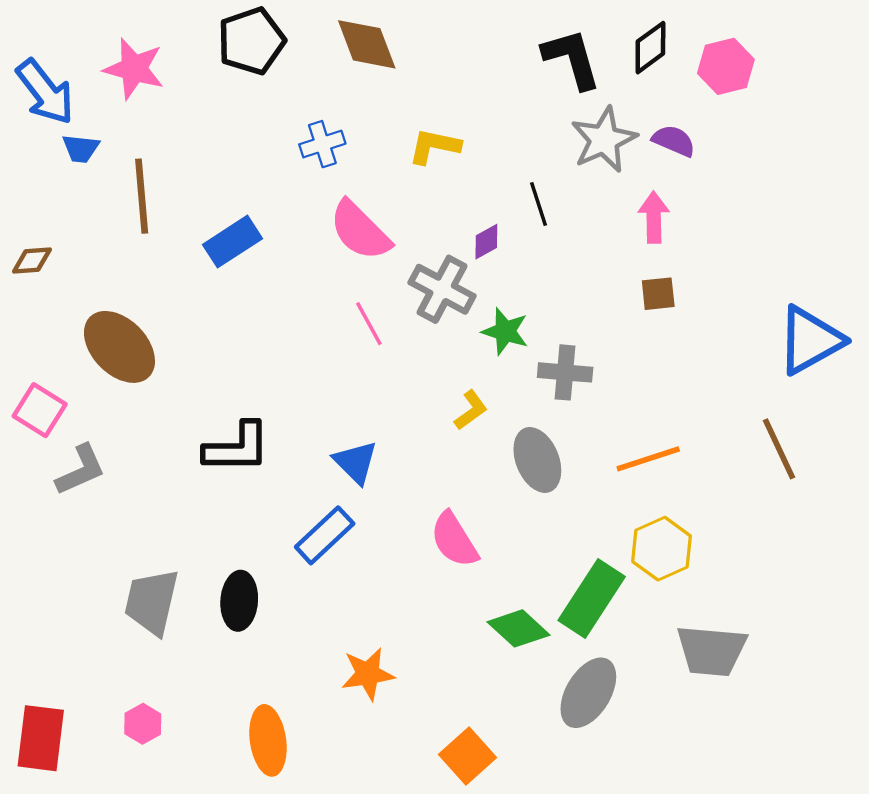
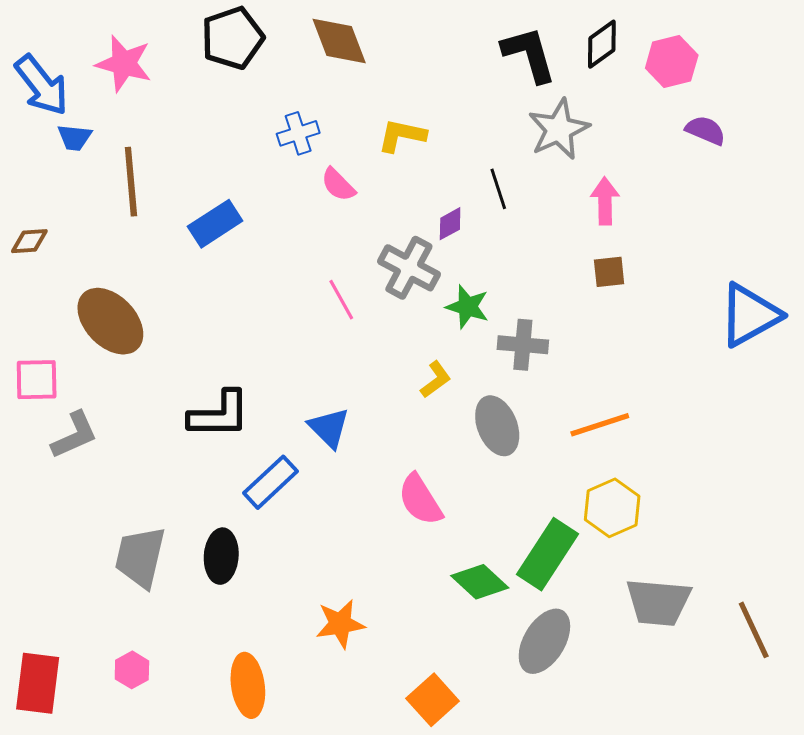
purple semicircle: (674, 141) -> (705, 130), moved
pink semicircle: (360, 231) -> (338, 185), moved, size x0.6
pink square: (40, 410) -> (37, 380), turned -33
brown line: (779, 449) -> (754, 630), moved
blue rectangle: (325, 535) -> (270, 482), moved

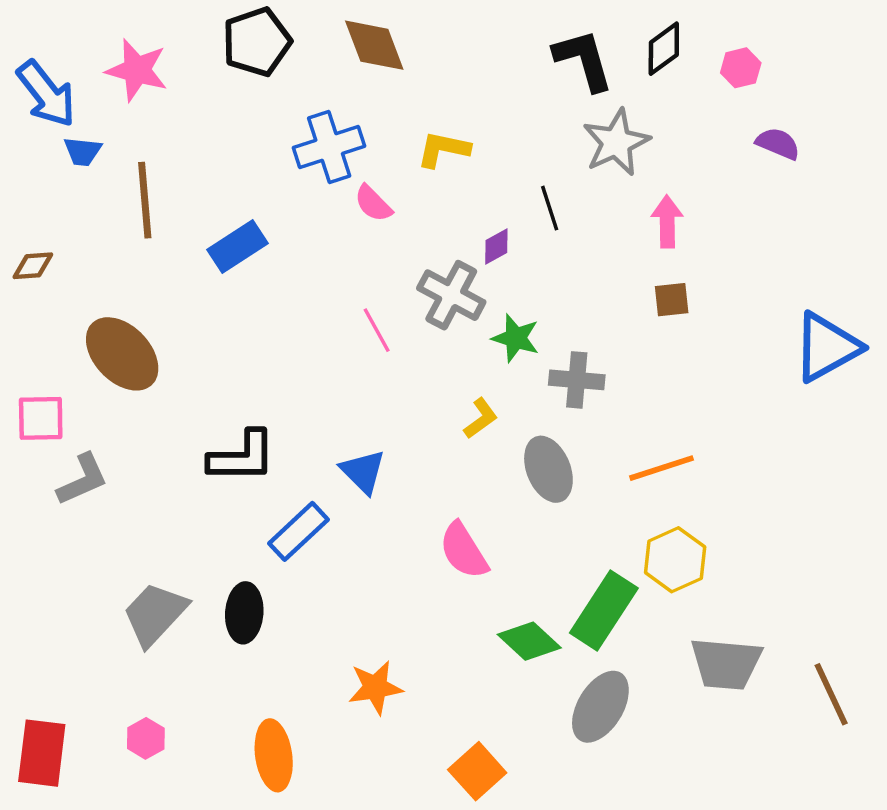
pink hexagon: (672, 62) -> (741, 68), size x0.7
blue cross: (298, 133) -> (329, 147), size x1.5
gray trapezoid: (140, 557) -> (155, 614), turned 30

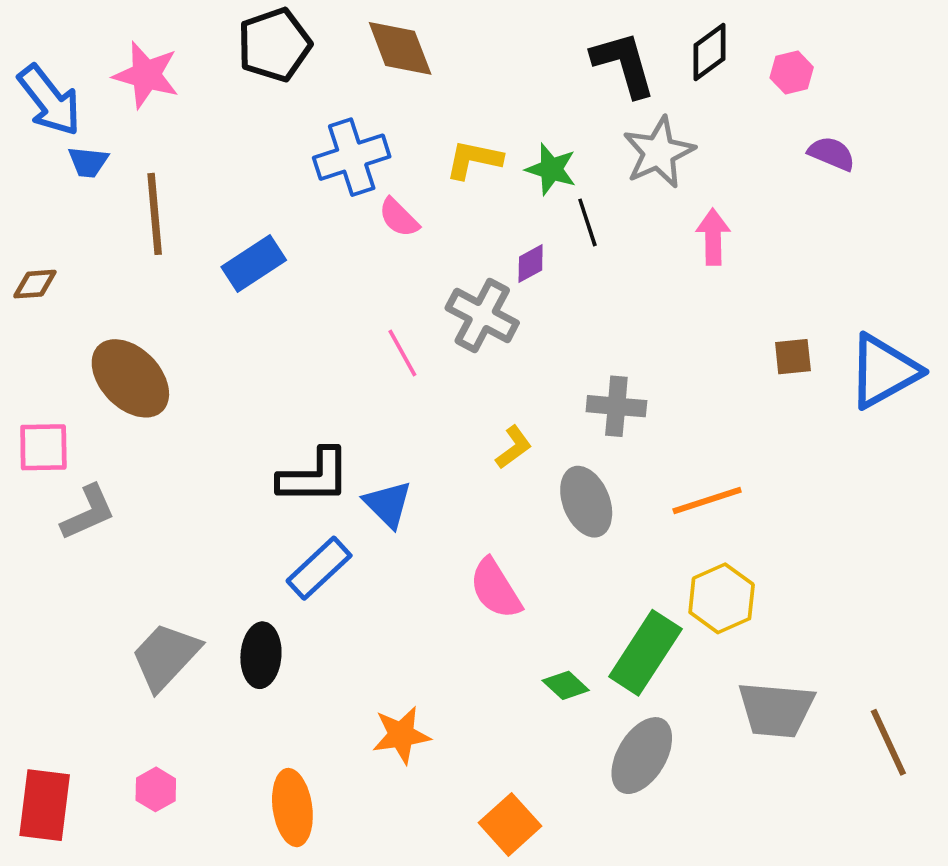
brown square: (672, 300) -> (793, 357), moved
green star: (516, 338) -> (551, 169), moved
black L-shape: (242, 457) -> (314, 476), moved
green diamond: (529, 641) -> (566, 685), size x0.7

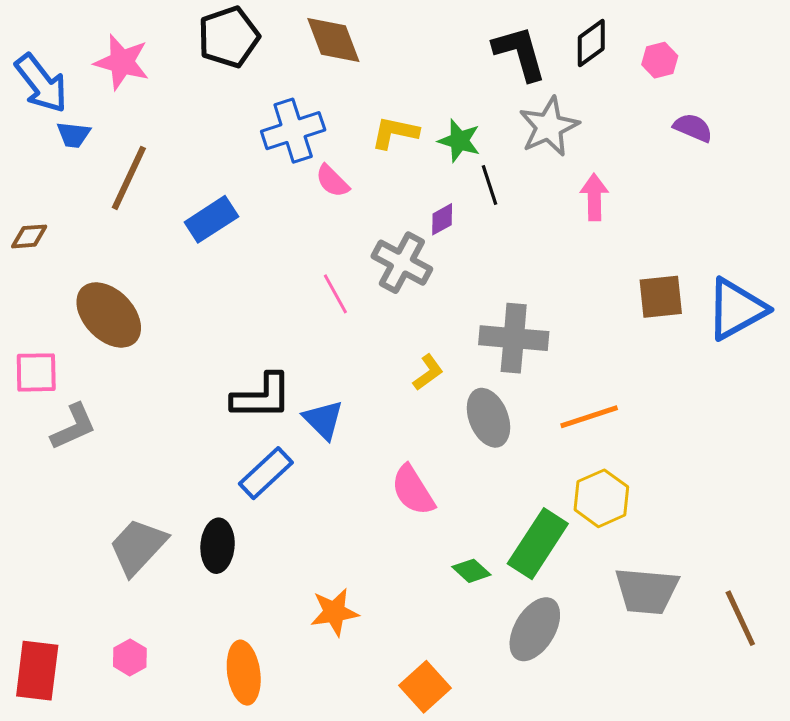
brown line: (155, 214) -> (129, 178), turned 30
brown square: (793, 357) -> (661, 297), size x1.4
gray cross: (616, 406) -> (514, 338), size x1.4

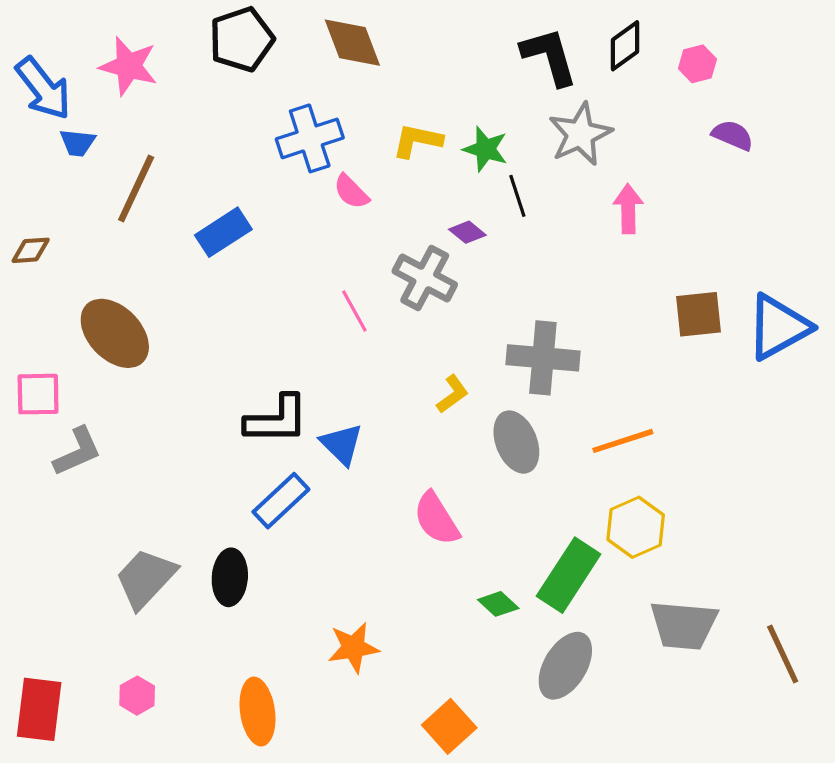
purple diamond: (442, 219) -> (467, 232), turned 68

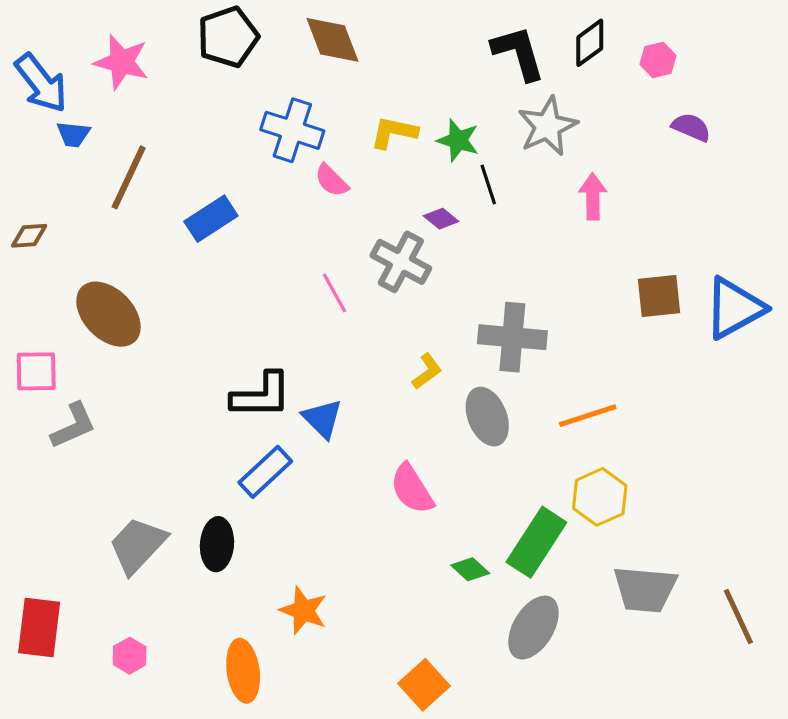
blue cross: (310, 138) -> (292, 130), turned 36
orange star: (353, 648) -> (303, 610), moved, turned 30
red rectangle: (39, 709) -> (39, 628), moved

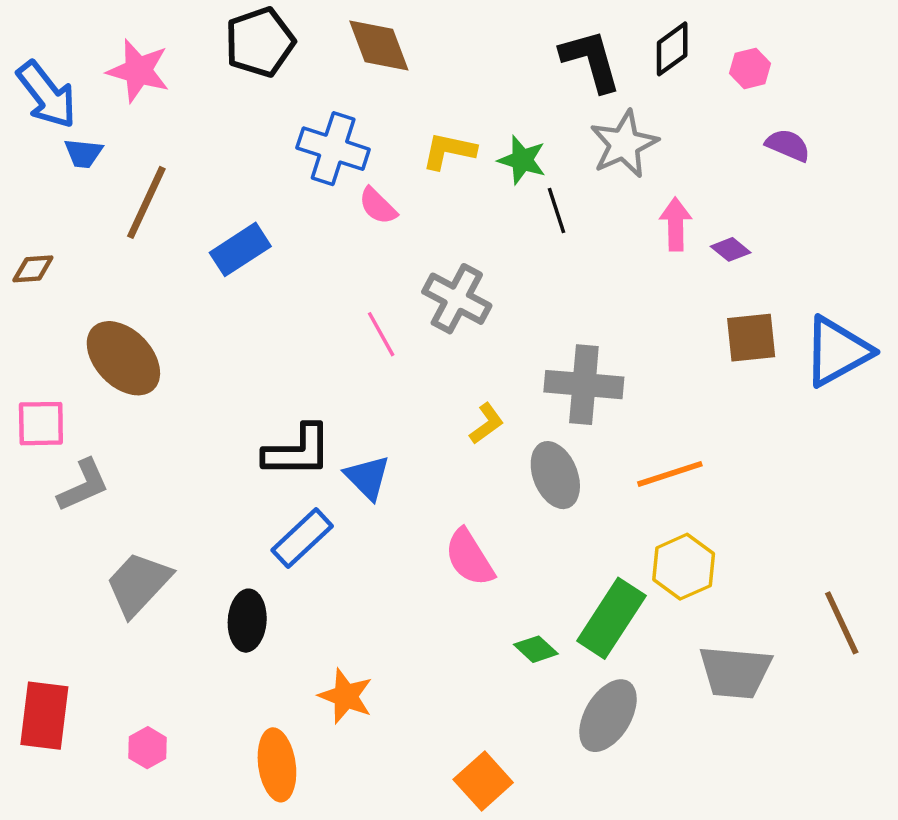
purple diamond: (441, 219) -> (731, 249), moved
gray trapezoid: (138, 545) -> (138, 584), moved
brown line: (738, 616) -> (842, 623), moved

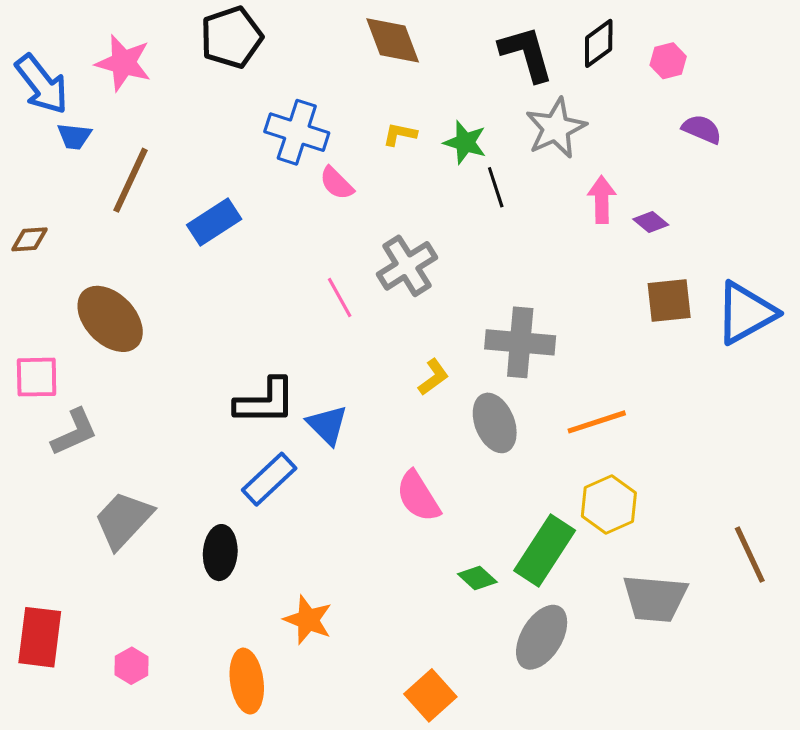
brown diamond: (379, 46) -> (393, 40), moved
yellow L-shape: (449, 151) -> (400, 134), size x0.7
gray cross: (457, 299) -> (407, 266), turned 30

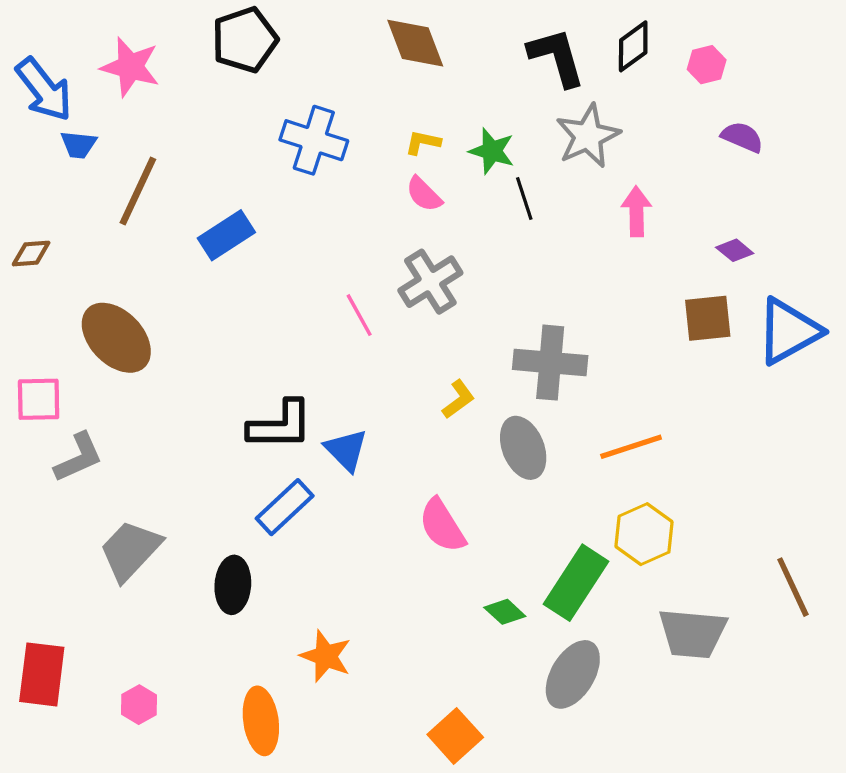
pink semicircle: (337, 183) -> (424, 194), moved
purple diamond: (651, 222) -> (735, 250), moved

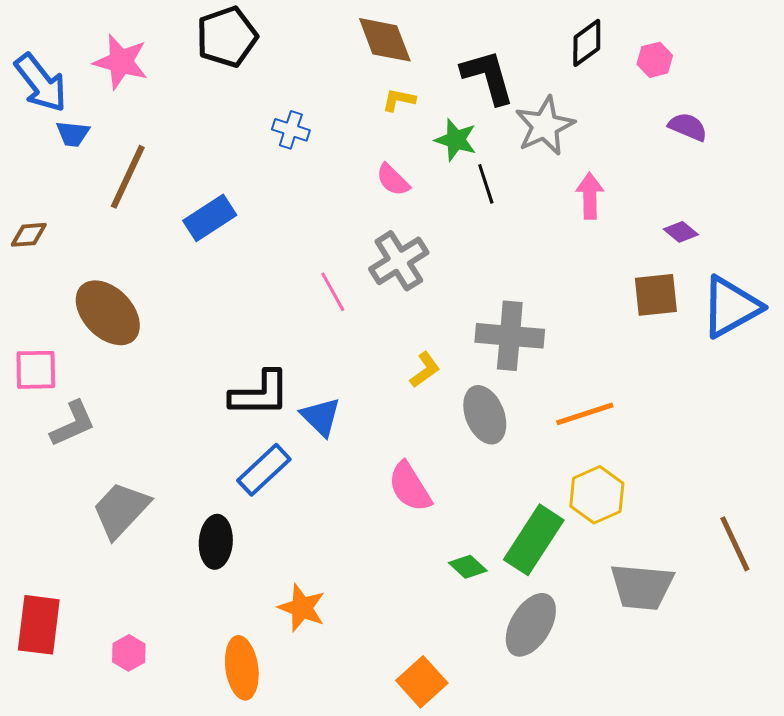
black L-shape: (557, 57) -> (488, 77), moved
blue cross: (314, 140) -> (291, 130), size x0.6
yellow L-shape: (423, 142) -> (399, 100), moved

